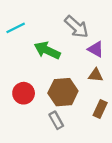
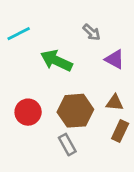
gray arrow: (76, 27) -> (92, 32), size x0.6
brown triangle: (96, 75) -> (115, 103), moved

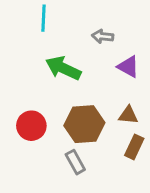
gray arrow: (92, 32) -> (103, 36), turned 144
cyan line: (19, 34) -> (43, 18), moved, turned -60

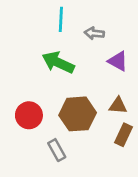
cyan line: (43, 18) -> (61, 19), moved
gray rectangle: (75, 162) -> (57, 150), moved

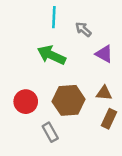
gray arrow: (94, 33) -> (83, 29), turned 35

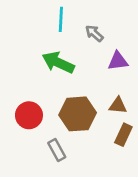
purple triangle: (104, 54) -> (118, 61), turned -36

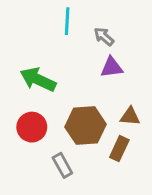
purple triangle: (118, 61) -> (112, 67), moved
green arrow: (58, 62) -> (38, 80), moved
brown rectangle: (123, 135) -> (119, 149), moved

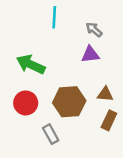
gray arrow: (104, 37) -> (94, 30), moved
brown rectangle: (119, 149) -> (109, 120), moved

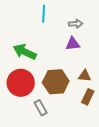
gray arrow: (94, 30) -> (76, 24), turned 136
red circle: (26, 103) -> (21, 83), size x1.4

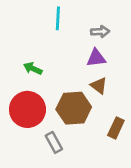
green arrow: (25, 52) -> (33, 69), size x0.6
brown triangle: (85, 76) -> (99, 86), moved, turned 32

